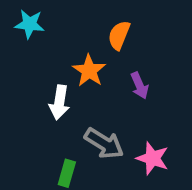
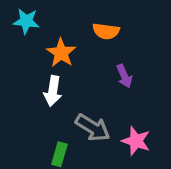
orange semicircle: (119, 35) -> (106, 31), turned -105
orange star: (89, 71) -> (61, 53), moved

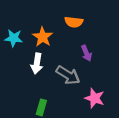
cyan star: (26, 21) -> (14, 38), moved
gray arrow: (93, 128) -> (68, 75), moved

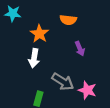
cyan star: (14, 38) -> (13, 13), moved
gray arrow: (68, 75) -> (63, 82), moved

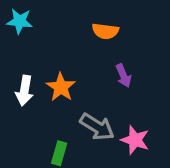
orange star: (39, 34) -> (61, 87), moved
white arrow: (34, 58) -> (25, 91), moved

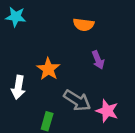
white arrow: (25, 91) -> (18, 87), moved

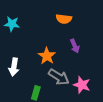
cyan star: (16, 17) -> (12, 24), moved
orange star: (48, 69) -> (47, 56), moved

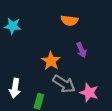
white arrow: (14, 67) -> (15, 88), moved

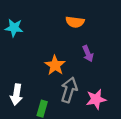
gray arrow: (64, 84) -> (69, 90), turned -105
pink star: (89, 93) -> (96, 99), turned -30

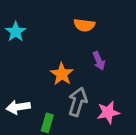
cyan star: (14, 28) -> (16, 32), turned 30
white arrow: (16, 95) -> (18, 107), turned 72

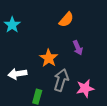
orange semicircle: (84, 25) -> (66, 20), turned -56
white arrow: (18, 107) -> (17, 74), moved

